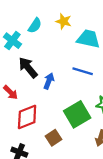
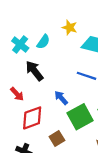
cyan semicircle: (35, 26) -> (43, 42), moved
blue arrow: (49, 81) -> (61, 98), moved, turned -64

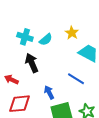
cyan cross: (20, 44) -> (25, 37), turned -35
red arrow: (17, 94) -> (11, 80), turned 144

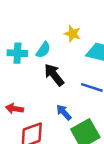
black arrow: (32, 63) -> (54, 75), moved

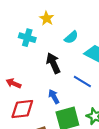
yellow star: (73, 34) -> (47, 18), moved
cyan semicircle: (43, 50) -> (71, 37), moved

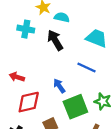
cyan semicircle: (71, 37) -> (62, 17), moved, turned -120
black arrow: (53, 63) -> (55, 40), moved

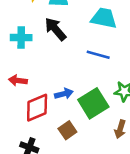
cyan cross: (26, 29) -> (21, 38), moved
blue arrow: (59, 86) -> (64, 94), moved, turned 120

